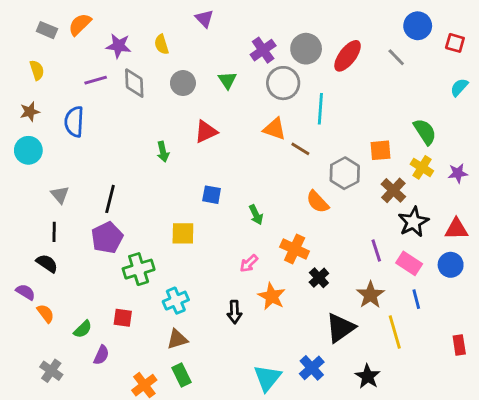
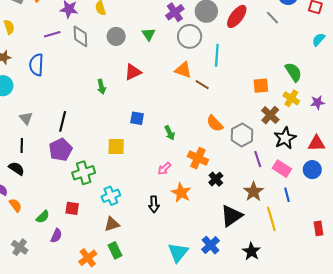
gray hexagon: (345, 173) -> (242, 135), moved

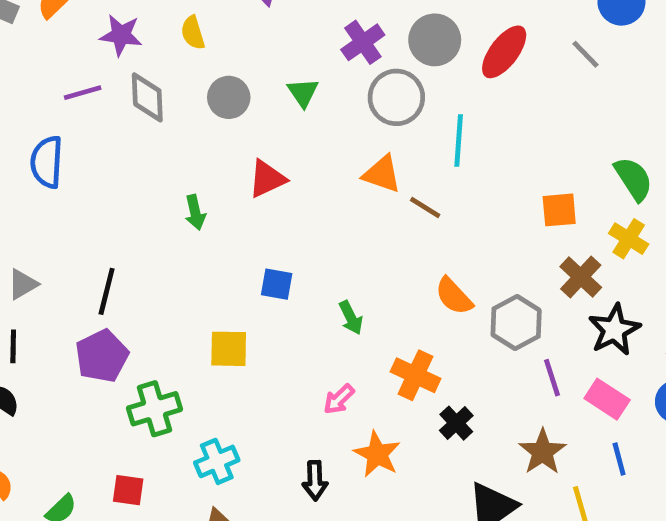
gray triangle: (26, 118) -> (23, 284), turned 40

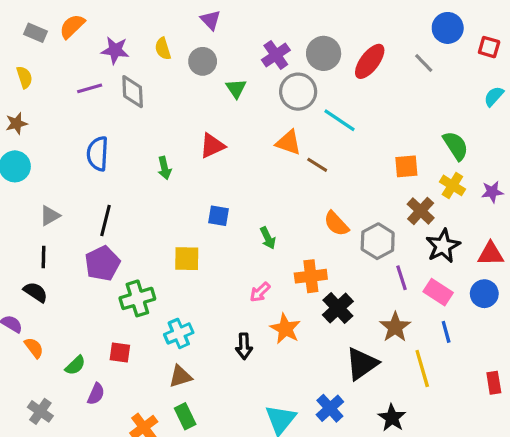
gray circle: (229, 97) -> (203, 61), moved
cyan line: (459, 140) -> (339, 120), turned -60
blue semicircle: (47, 162) -> (98, 154), moved
orange cross: (416, 375) -> (311, 276), turned -32
black cross: (456, 423) -> (338, 308), size x1.4

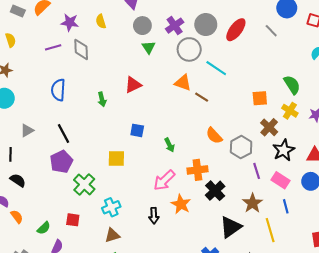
gray circle: (203, 61) -> (142, 26), moved
black line: (106, 220) -> (63, 134), turned -42
black line: (43, 257) -> (11, 154), moved
pink arrow: (260, 292) -> (164, 180), size x1.6
green cross: (137, 298) -> (84, 184), turned -30

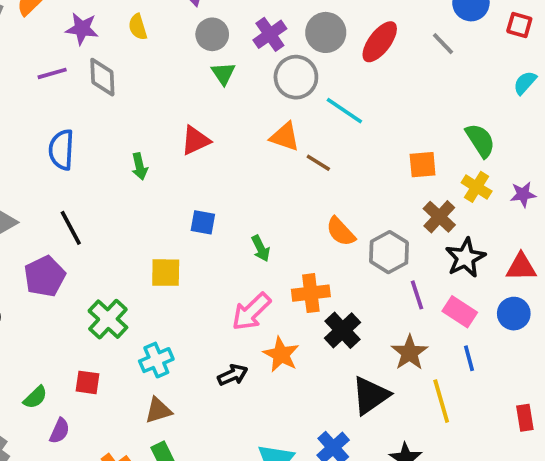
purple pentagon: (61, 162) -> (45, 276), moved
black arrow: (154, 216) -> (233, 375), turned -112

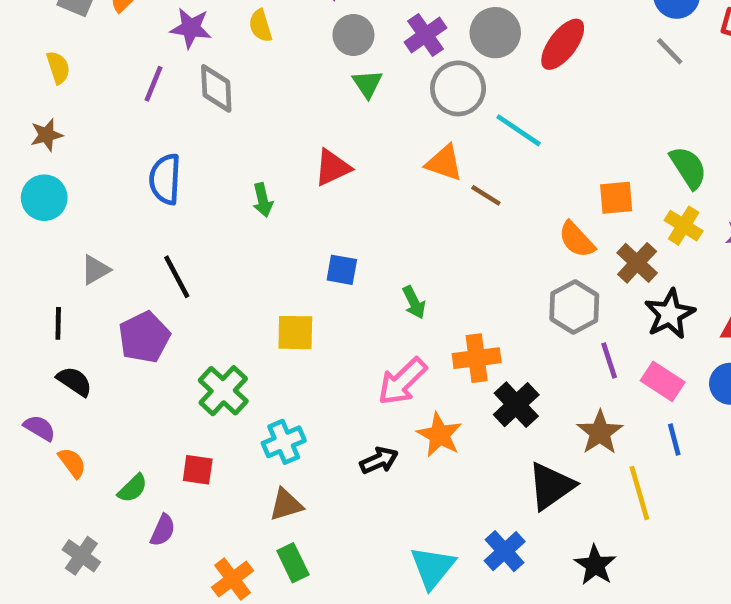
gray line: (443, 44) -> (670, 51), moved
purple line: (52, 73) -> (153, 84), turned -52
orange semicircle: (341, 232) -> (577, 240), moved

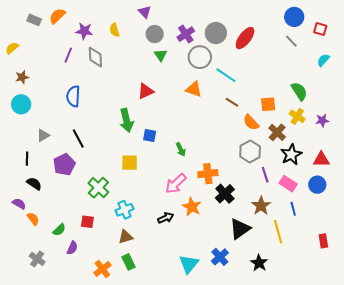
yellow semicircle: (58, 68) -> (12, 48), moved, turned -112
brown line: (486, 195) -> (232, 102), moved
green arrow: (263, 200) -> (127, 120), moved, size x1.6

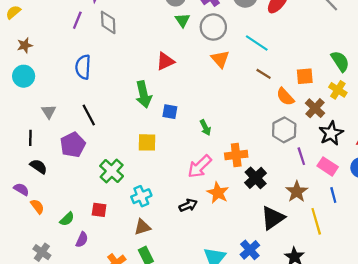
gray circle: (200, 57) -> (213, 27), moved
orange triangle: (194, 89) -> (220, 59), turned 30
gray triangle: (43, 135) -> (49, 112), turned -32

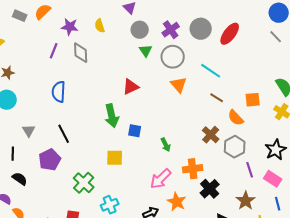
brown cross: (315, 108) -> (211, 135), moved

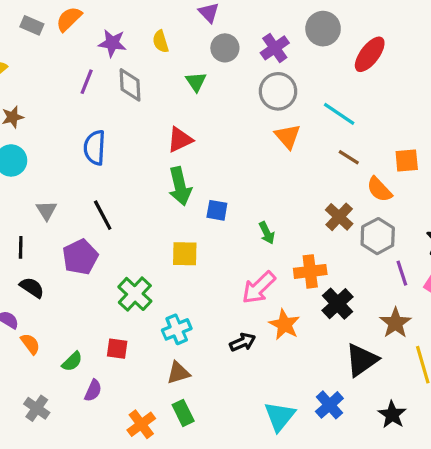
gray circle: (201, 29) -> (323, 29), moved
green triangle: (146, 51) -> (196, 82), moved
red triangle: (131, 87) -> (180, 140), moved

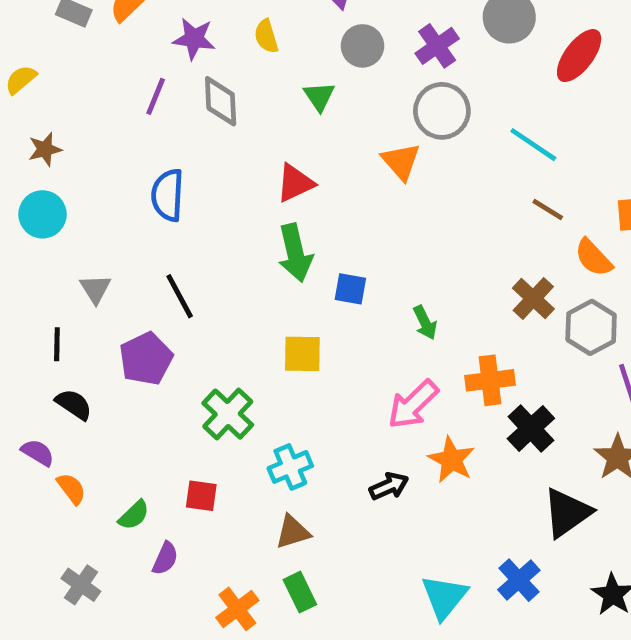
orange triangle: (288, 136) -> (401, 161), moved

